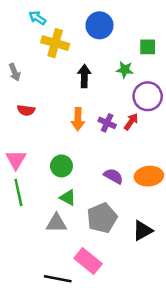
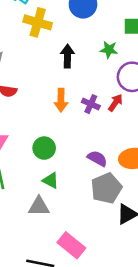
gray pentagon: (102, 218) -> (106, 188), moved

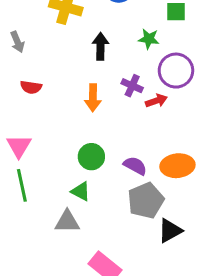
red arrow: (115, 103) -> (156, 101), turned 36
purple cross: (91, 104) -> (132, 86), moved
green circle: (44, 148) -> (91, 157), moved

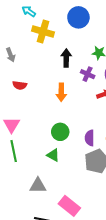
purple cross: (132, 86) -> (88, 74), moved
purple semicircle: (135, 166) -> (90, 138), turned -119
gray triangle: (67, 222) -> (38, 186), moved

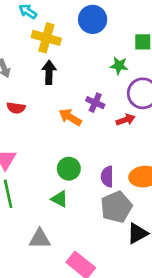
black arrow: (66, 58) -> (49, 72), moved
purple cross: (88, 74) -> (95, 103), moved
orange arrow: (61, 92) -> (70, 117), turned 120

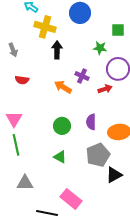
black arrow: (49, 72) -> (57, 50), moved
purple semicircle: (107, 177) -> (91, 122), moved
green triangle: (60, 199) -> (60, 157), moved
gray triangle: (40, 239) -> (25, 183), moved

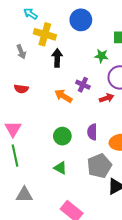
gray arrow: (13, 50) -> (21, 52), moved

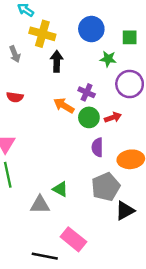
blue circle: (81, 20) -> (91, 29), moved
red arrow: (107, 98) -> (113, 117), moved
green circle: (62, 136) -> (89, 117), moved
gray triangle: (24, 195) -> (40, 205), moved

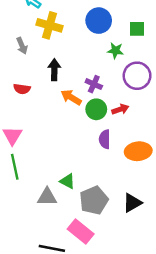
black arrow: (57, 61) -> (54, 70), moved
gray pentagon: (106, 187) -> (94, 200), moved

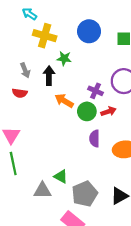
gray arrow: (22, 46) -> (25, 70), moved
green star: (115, 51) -> (64, 58), moved
purple cross: (94, 84) -> (96, 91), moved

